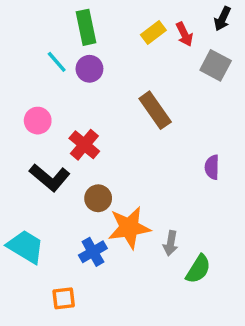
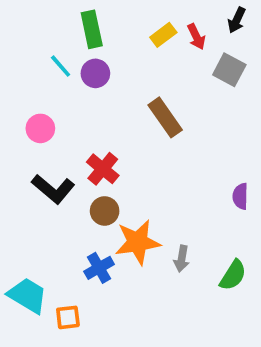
red cross: (84, 145) -> (103, 169), moved
purple semicircle: (212, 167) -> (240, 196), moved
cyan trapezoid: (26, 247) -> (28, 295), moved
green semicircle: (198, 269) -> (233, 275), moved

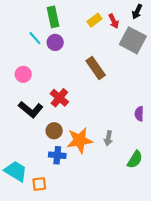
gray square: (229, 70) -> (133, 40), size x1.4
brown circle: (105, 211) -> (54, 131), moved
gray arrow: (182, 259) -> (108, 138), moved
blue cross: (99, 268) -> (57, 155), turned 35

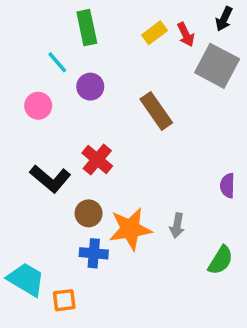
purple circle: (55, 42) -> (90, 87), moved
pink circle: (23, 74) -> (38, 106), moved

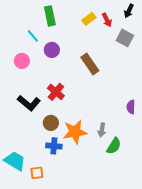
gray square: (217, 66) -> (125, 38), size x0.7
green semicircle: (221, 260) -> (114, 146), moved

